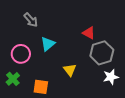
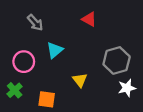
red triangle: (89, 33) -> (89, 19), moved

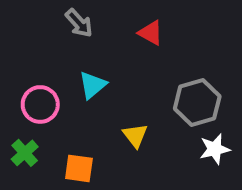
gray arrow: (35, 23) -> (79, 23), moved

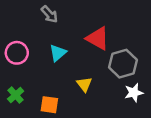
red triangle: (151, 33) -> (98, 38), moved, size x1.5
pink circle: (40, 104) -> (17, 53), moved

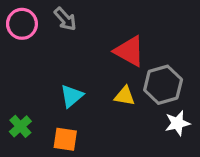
pink circle: (17, 53) -> (22, 24), moved
cyan triangle: (58, 53) -> (72, 96), moved
yellow triangle: (84, 84) -> (125, 96), moved, turned -42

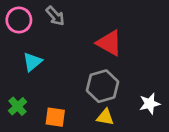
gray hexagon: (163, 85) -> (102, 86), moved
cyan triangle: (72, 96) -> (32, 62), moved
yellow triangle: (125, 96) -> (105, 117), moved

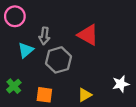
gray arrow: (55, 16) -> (44, 36), moved, turned 49
gray hexagon: (102, 86) -> (59, 60), moved
yellow triangle: (105, 117) -> (85, 95), turned -40

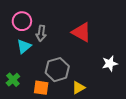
pink circle: (15, 16) -> (22, 21), moved
gray hexagon: (59, 60) -> (57, 70), moved
white star: (121, 84) -> (110, 64), moved

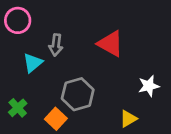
pink circle: (22, 21) -> (18, 20), moved
orange square: (41, 88) -> (56, 119), turned 35
yellow triangle: (78, 88) -> (128, 119), moved

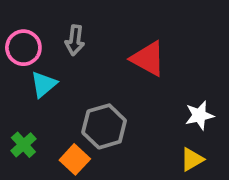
pink circle: (18, 20) -> (23, 48), moved
gray arrow: (56, 45) -> (75, 40), moved
yellow triangle: (128, 119) -> (192, 159), moved

